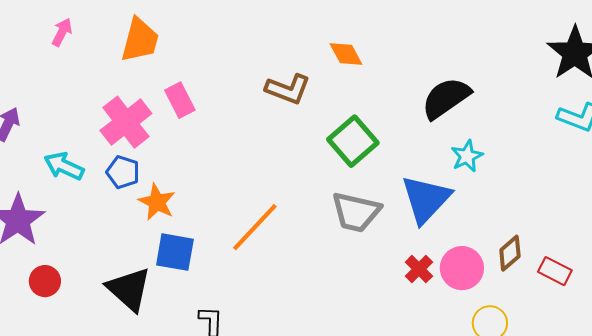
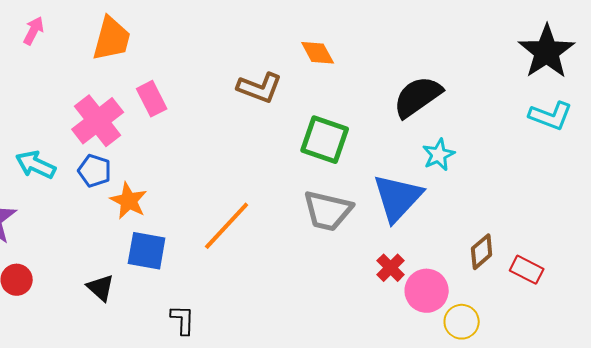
green square: (353, 141) -> (325, 140), turned -30
pink circle: (462, 268) -> (427, 291), moved
black triangle: (129, 289) -> (101, 288), size x0.6

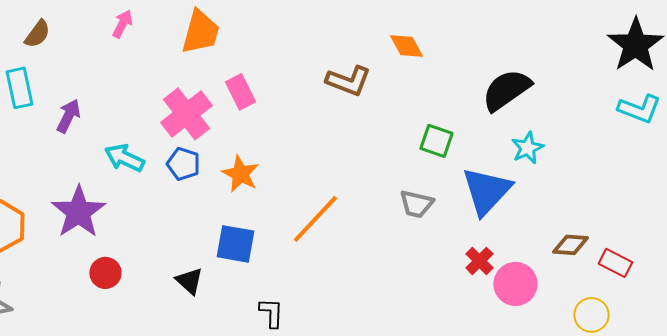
green square: (325, 140) -> (436, 141), moved, size x0.7
orange star: (129, 201) -> (240, 174), moved
gray trapezoid: (328, 211) -> (416, 204), size x0.7
brown diamond: (482, 252) -> (570, 245), turned 45
yellow circle: (462, 322) -> (591, 315), moved

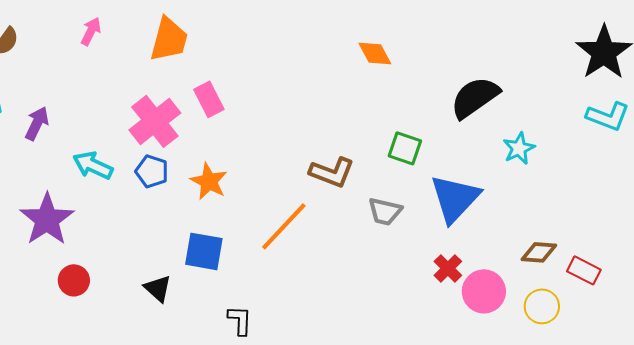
brown L-shape: (348, 81) -> (332, 172), moved
cyan star: (527, 148) -> (519, 148), moved
yellow circle: (591, 315) -> (542, 306), moved

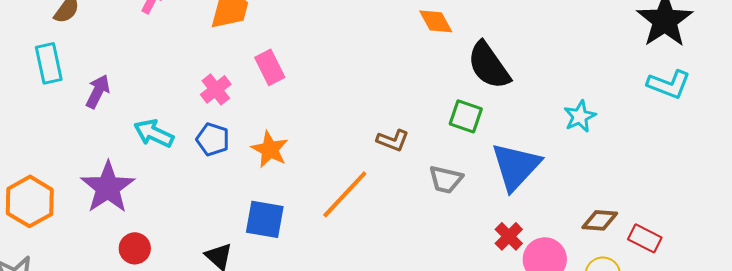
black semicircle: (475, 97) -> (489, 65), moved, turned -90
pink cross: (155, 121) -> (216, 89), size x0.6
brown L-shape: (332, 172) -> (393, 140), size x0.7

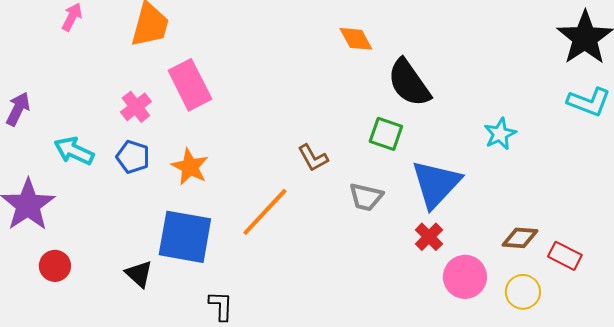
pink rectangle: (270, 67) -> (190, 85), size x1.4
brown L-shape: (393, 140) -> (313, 158), turned 40
blue square: (265, 219) -> (185, 237), size x1.4
red cross: (509, 236) -> (429, 237), moved

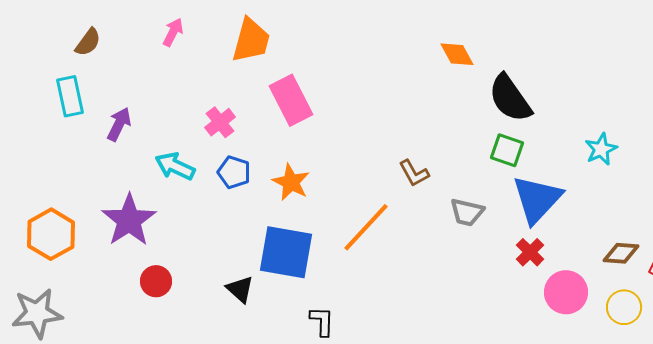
pink cross: (136, 107) -> (220, 122), moved
green square: (386, 134) -> (507, 150), moved

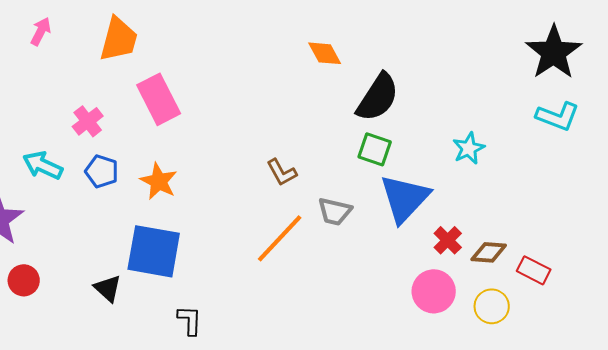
black semicircle: (510, 98) -> (378, 97), turned -112
orange line: (366, 227) -> (280, 238), moved
red cross: (530, 252) -> (448, 240), moved

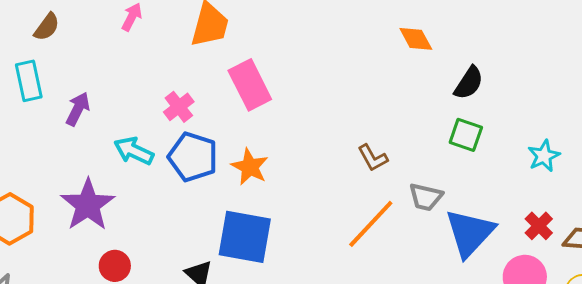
black semicircle: (378, 97) -> (469, 83), size x0.7
cyan star: (469, 148) -> (544, 156), moved
blue pentagon: (102, 171) -> (193, 157), size x1.5
blue triangle: (405, 198) -> (470, 233), moved

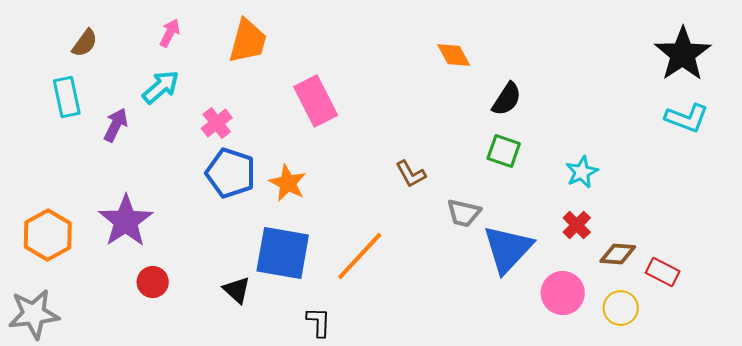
pink rectangle: (250, 85) -> (316, 101), moved
cyan arrow: (134, 151) -> (161, 87), moved, turned 114
orange line: (371, 224) -> (360, 256), moved
red cross: (539, 226) -> (577, 225), moved

